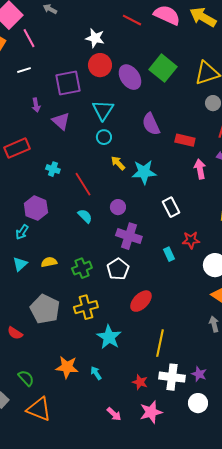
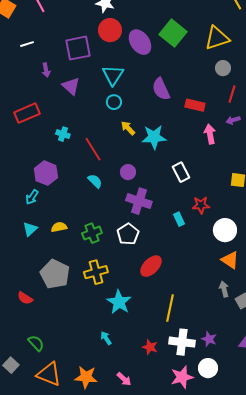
white line: (24, 70) -> (27, 44), moved
orange star: (67, 367) -> (86, 377), moved
pink star: (151, 412) -> (182, 377), moved

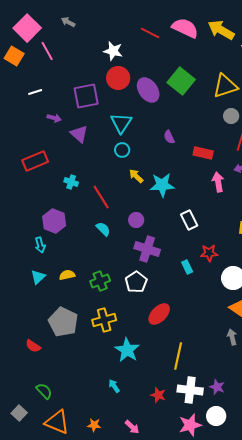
purple arrow: (46, 70) -> (54, 118), turned -64
purple semicircle: (161, 89) -> (169, 137), size x0.6
cyan arrow: (32, 197) -> (40, 245), turned -49
orange star: (86, 377) -> (94, 425), size x0.6

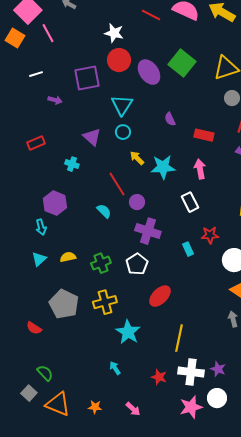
purple triangle: (79, 134) -> (92, 137), moved
red rectangle: (35, 161) -> (36, 143), size x0.7
pink arrow: (218, 182) -> (200, 169), moved
red line: (101, 197) -> (117, 184), moved
gray square: (19, 413) -> (29, 393), moved

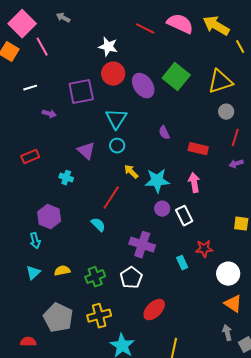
red line: (117, 184) -> (111, 198), turned 65
purple circle: (137, 202) -> (162, 209), moved
red semicircle: (34, 328) -> (28, 342), turned 147

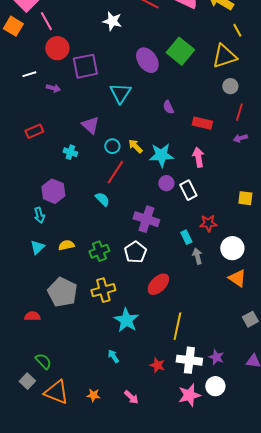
yellow line: (240, 47) -> (237, 30), moved
red circle: (113, 74) -> (57, 48), moved
white line: (30, 88) -> (29, 74), moved
cyan circle: (117, 146) -> (112, 146), moved
gray arrow: (227, 333) -> (197, 256), moved

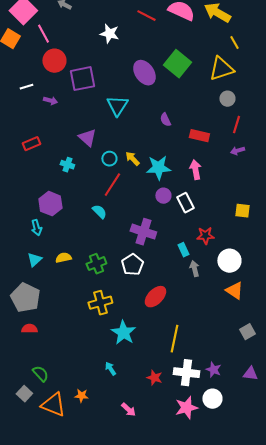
gray pentagon: (62, 292) -> (25, 298), moved
orange star: (93, 395) -> (81, 396), moved

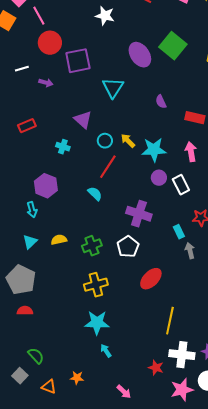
cyan star: (123, 333) -> (97, 323), moved, turned -30
red star: (154, 378) -> (156, 368), moved
orange triangle: (53, 405) -> (49, 387), size x0.6

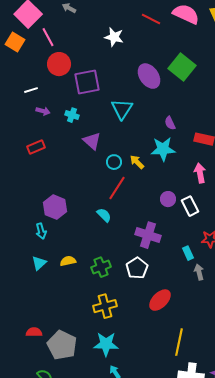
purple arrow: (46, 83) -> (43, 111), moved
cyan cross: (63, 147) -> (72, 115), moved
cyan star: (154, 150) -> (163, 149), moved
gray pentagon: (21, 280) -> (62, 345), moved

